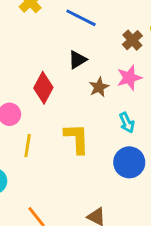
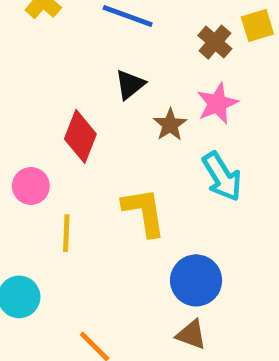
cyan arrow: (127, 123) -> (222, 177), size x1.5
blue circle: (129, 162) -> (196, 280), moved

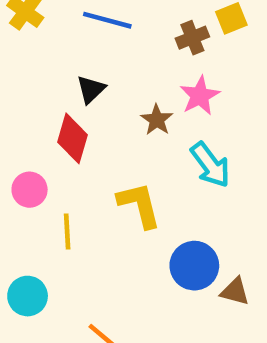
brown cross: (215, 42) -> (192, 38), turned 32
black triangle: (130, 85) -> (91, 89), moved
brown triangle: (191, 335) -> (235, 291), moved

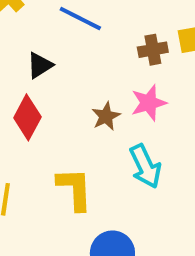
black triangle: (91, 89) -> (40, 65), moved

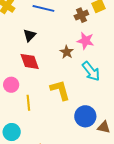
pink star: (149, 103) -> (86, 41), turned -30
red diamond: (27, 117) -> (30, 61), turned -35

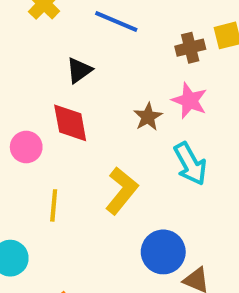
pink circle: (11, 85) -> (26, 147), moved
yellow L-shape: (60, 90) -> (122, 191), turned 45

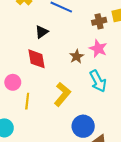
pink circle: (26, 147) -> (13, 82), moved

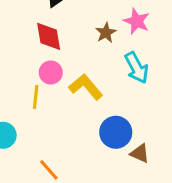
pink circle: (13, 82) -> (51, 72), moved
yellow L-shape: (62, 94) -> (86, 87), turned -80

